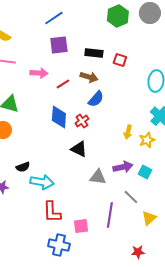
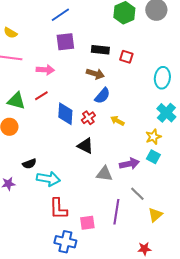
red line: (63, 84) -> (41, 96), moved
yellow arrow: (128, 132) -> (117, 121), moved, turned 104
cyan square: (145, 172) -> (153, 157), moved

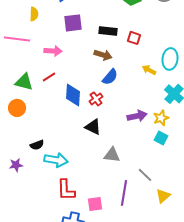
yellow semicircle: (10, 33) -> (34, 14), moved, turned -120
yellow arrow: (117, 121) -> (149, 70), moved
purple arrow: (129, 164) -> (137, 116), moved

